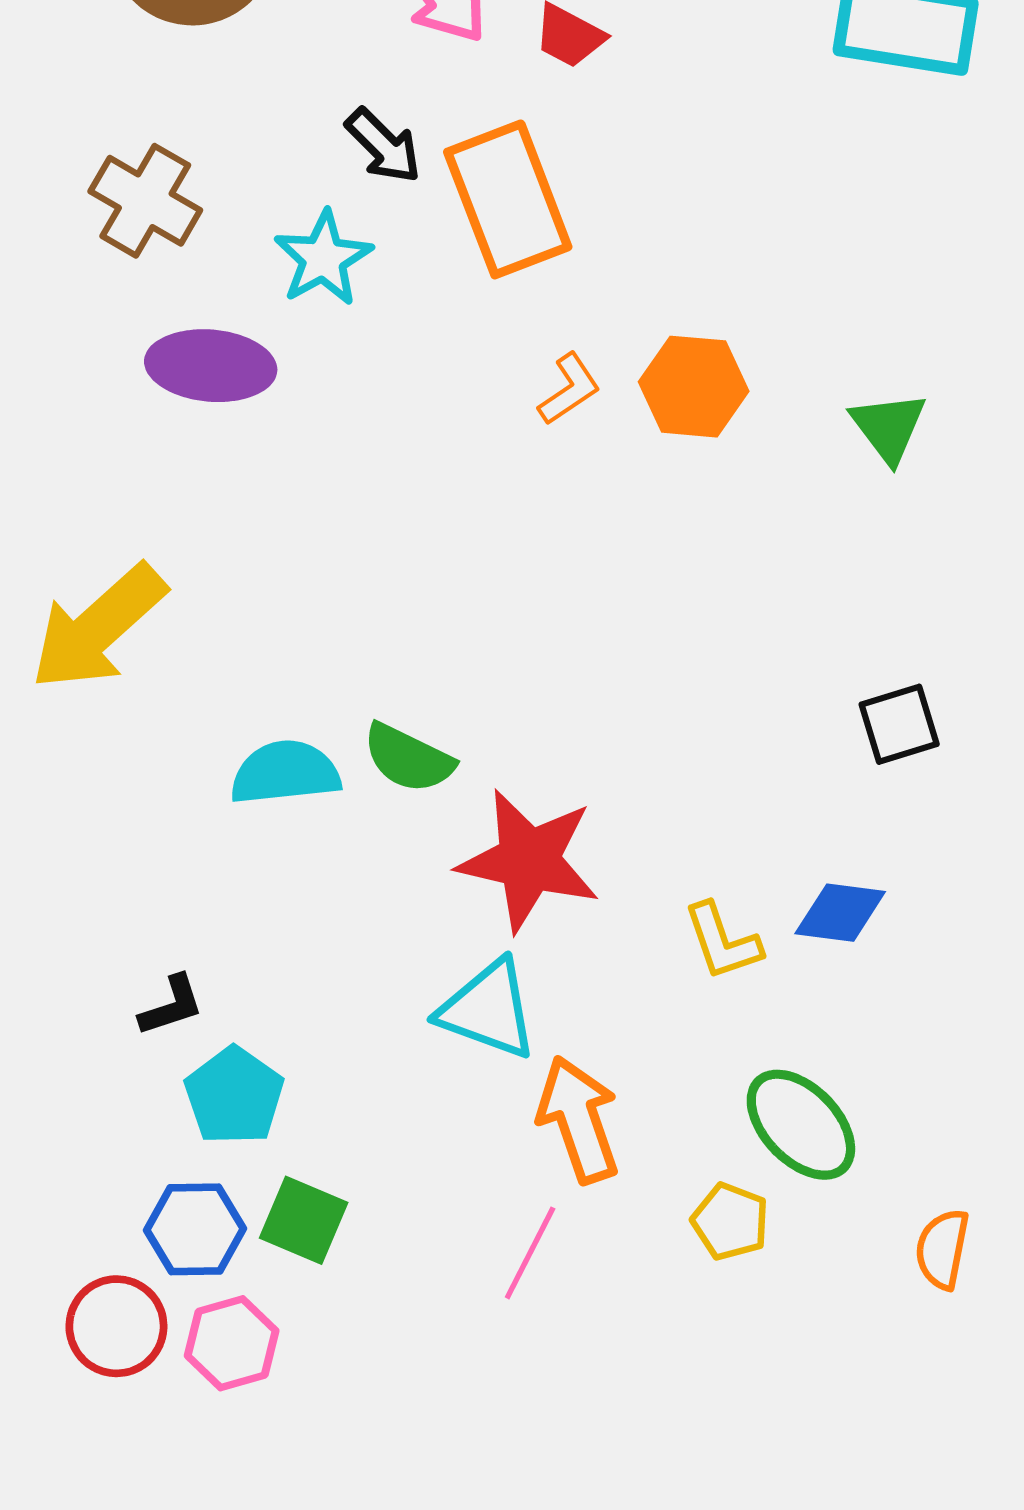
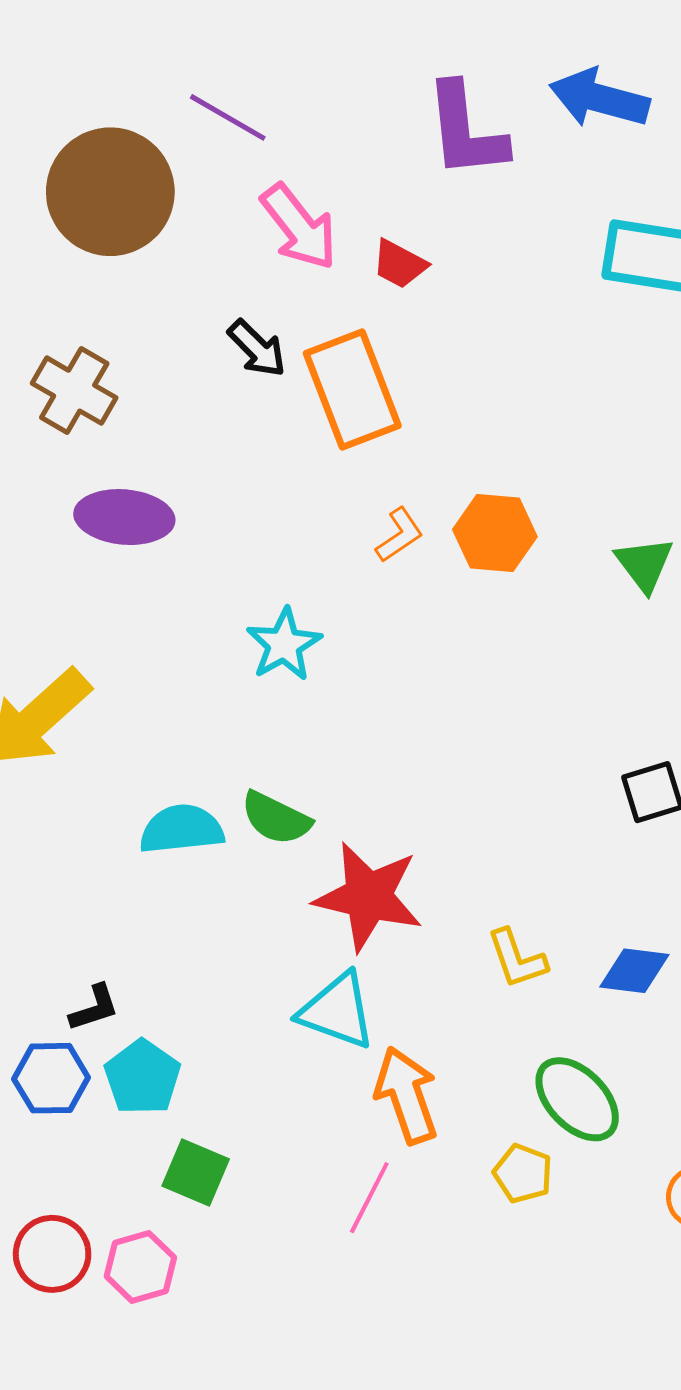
cyan star: (323, 258) -> (284, 645), moved
blue diamond: (840, 913) -> (634, 971), moved
blue hexagon: (195, 1229) -> (51, 1078), moved

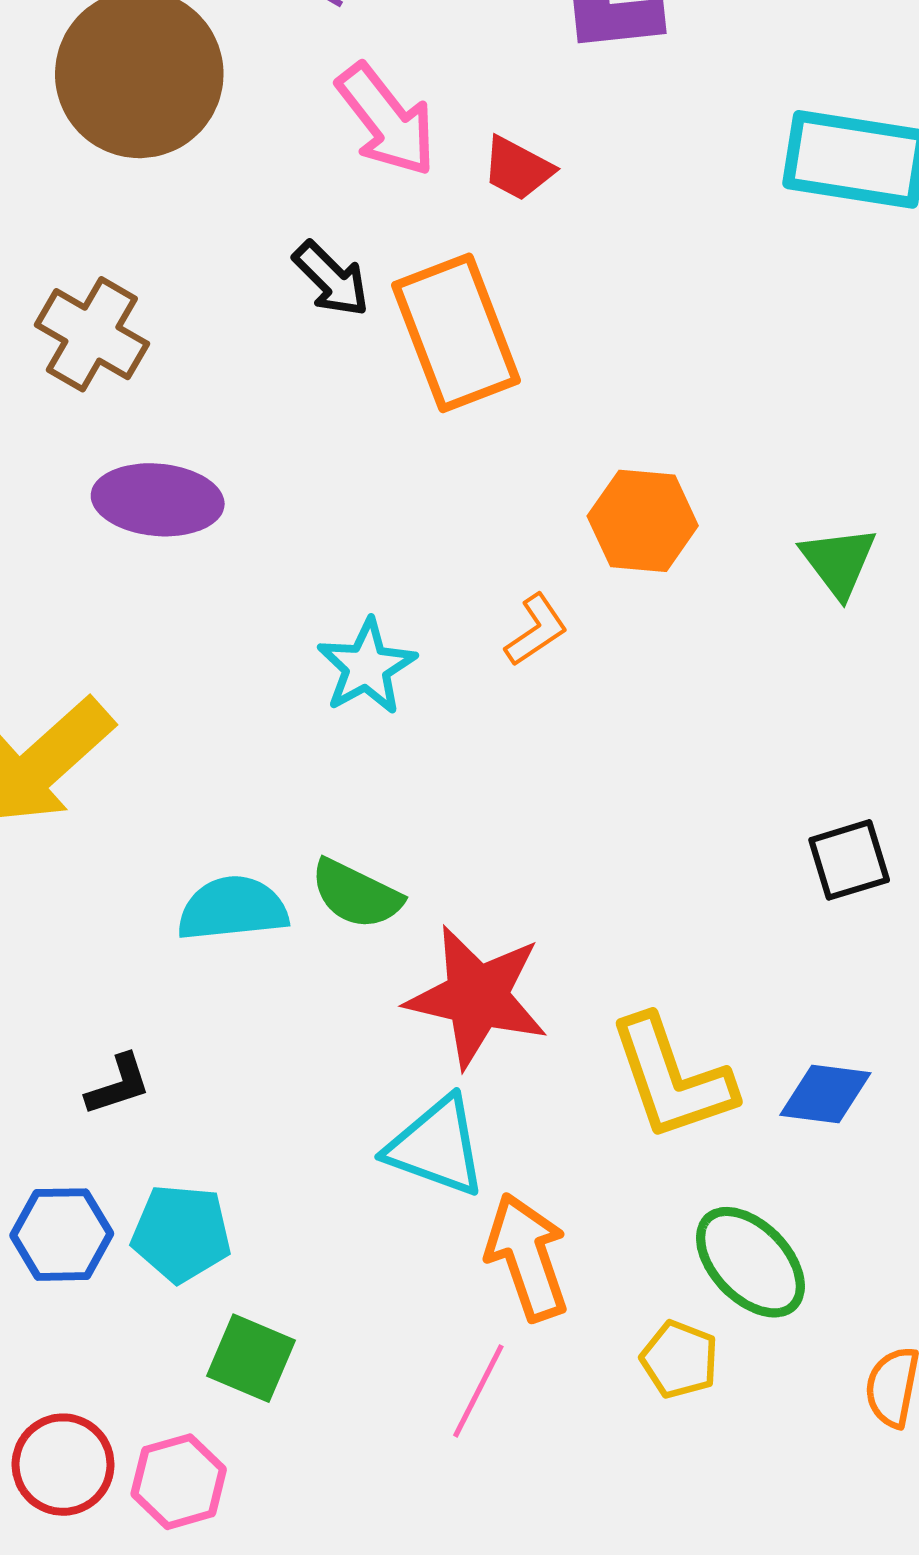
orange L-shape: (399, 535) -> (536, 630), moved
yellow L-shape: (517, 959) -> (672, 1078), size x1.6
black L-shape: (94, 1008) -> (118, 1085), moved
cyan pentagon: (142, 1077) -> (181, 1233), turned -30

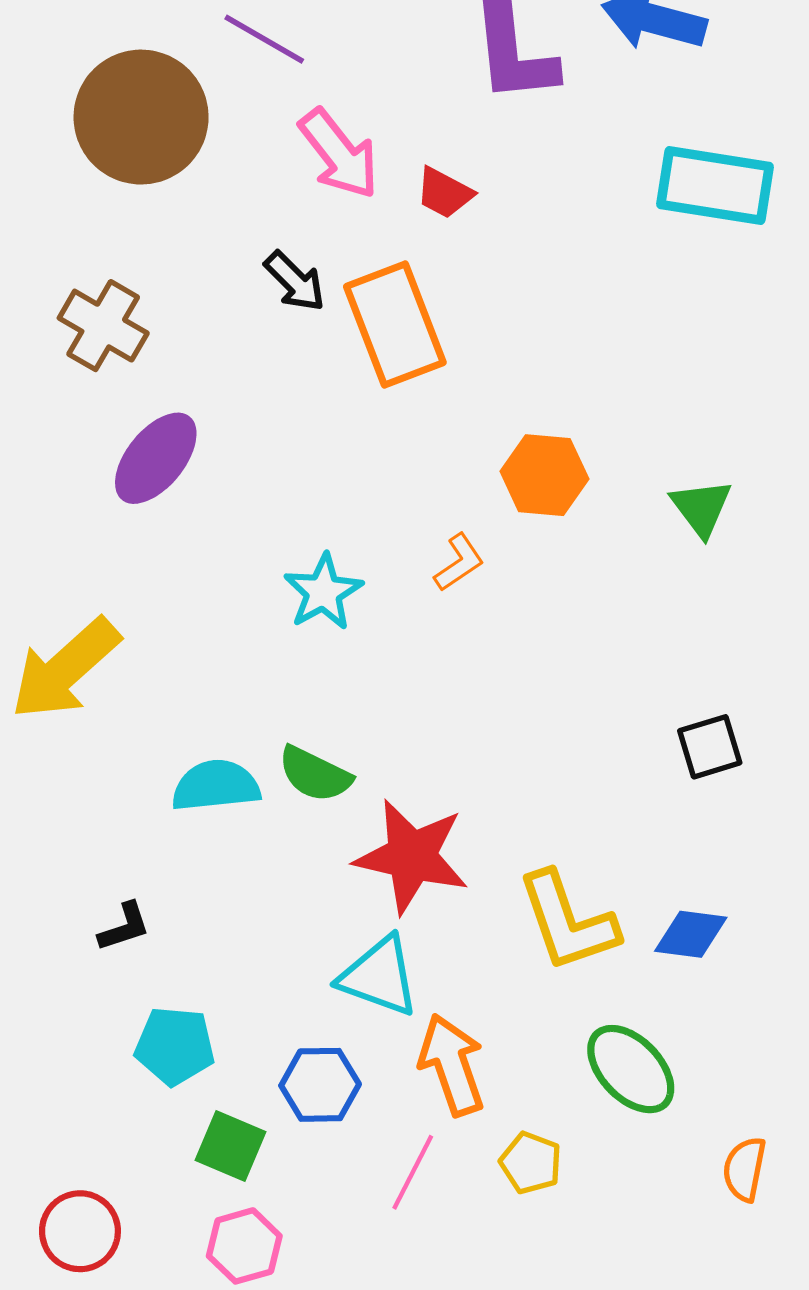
purple ellipse: (158, 500) -> (156, 458), turned -56
blue hexagon: (62, 1235) -> (320, 1085), moved
yellow pentagon: (679, 1359) -> (531, 1163), moved
pink hexagon: (179, 1482) -> (244, 1246), moved

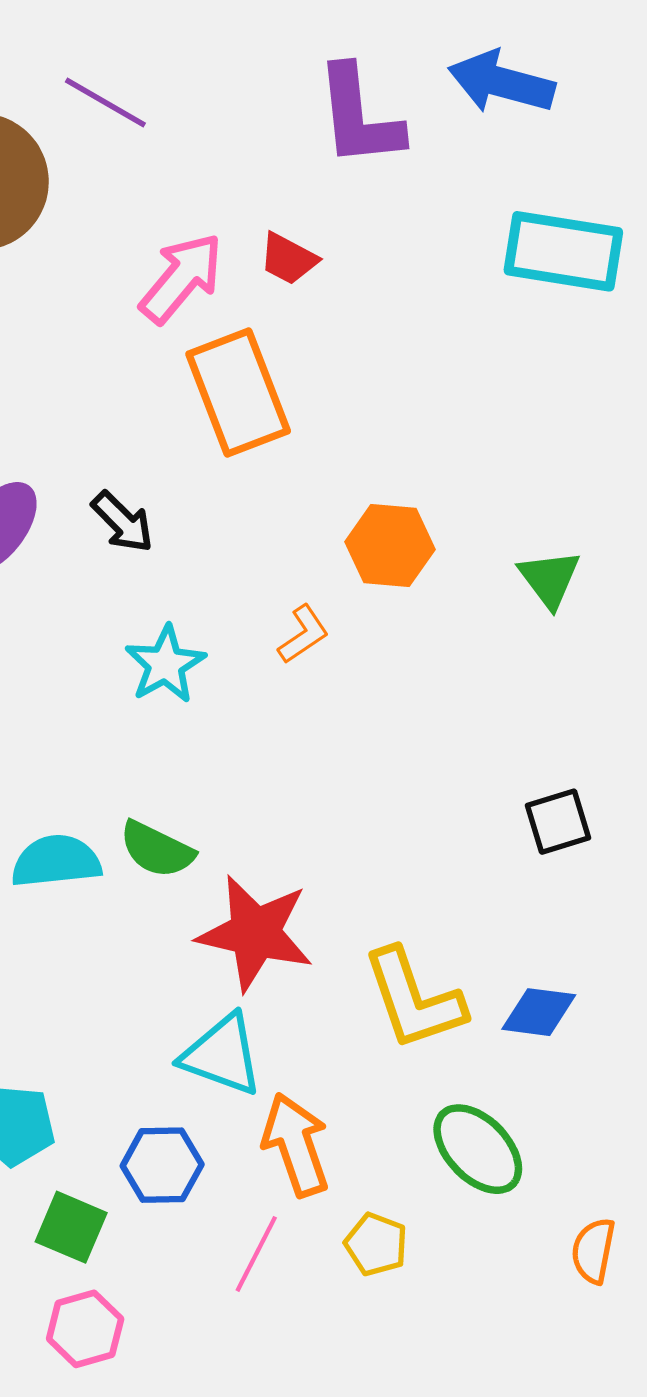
pink arrow: (339, 154) -> (181, 278), moved, turned -102
black arrow: (295, 281) -> (123, 522), moved

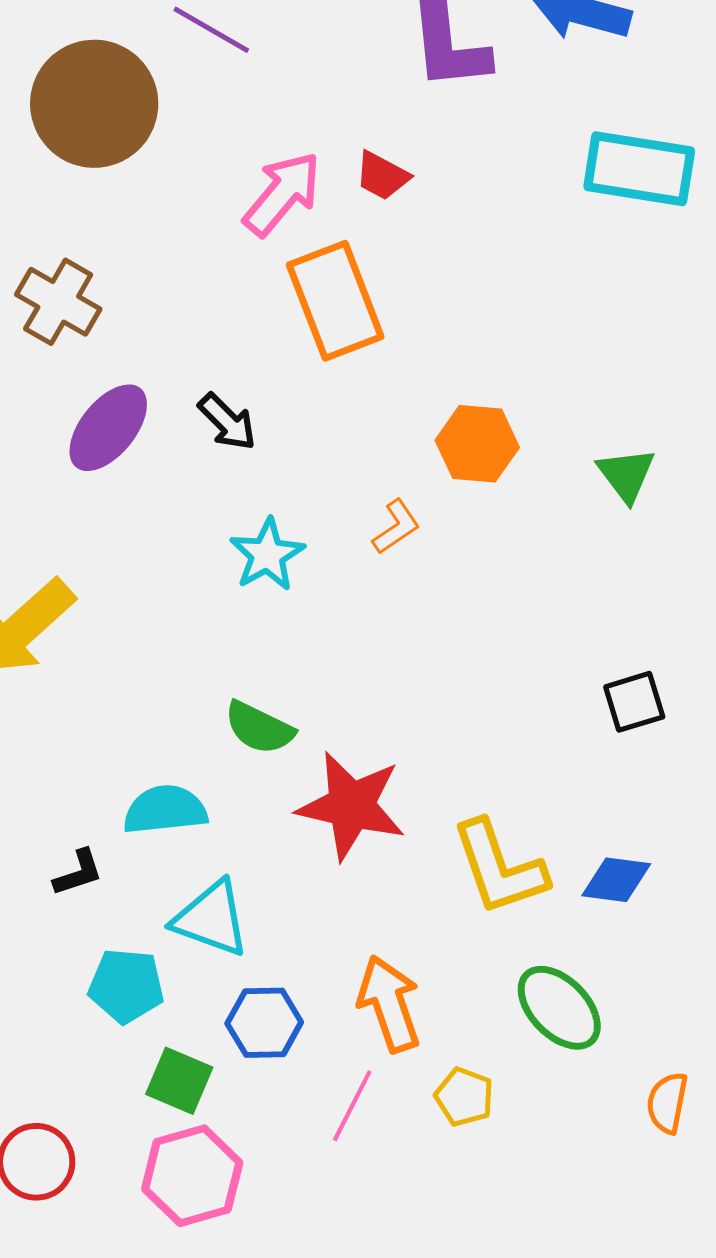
cyan semicircle: (56, 861) -> (165, 810), moved
cyan triangle: (222, 1055) -> (211, 919), moved
pink hexagon: (85, 1329) -> (192, 1176), size x1.4

